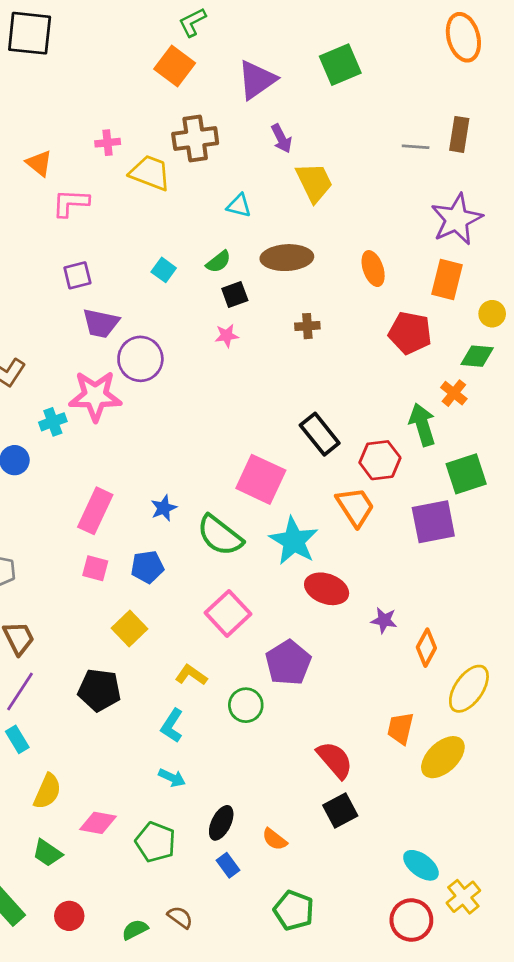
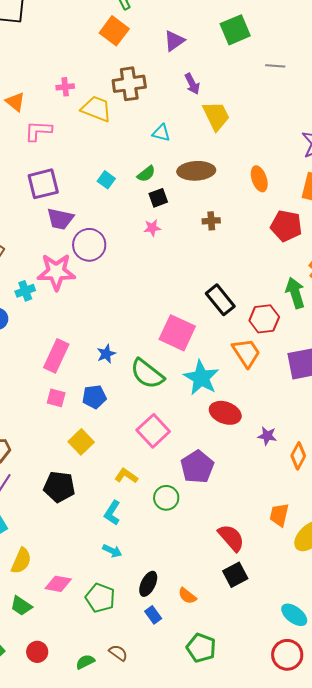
purple triangle: (257, 80) -> (174, 41), size x0.7
gray line: (416, 147) -> (275, 66), moved
purple square: (77, 275) -> (43, 184), size x1.5

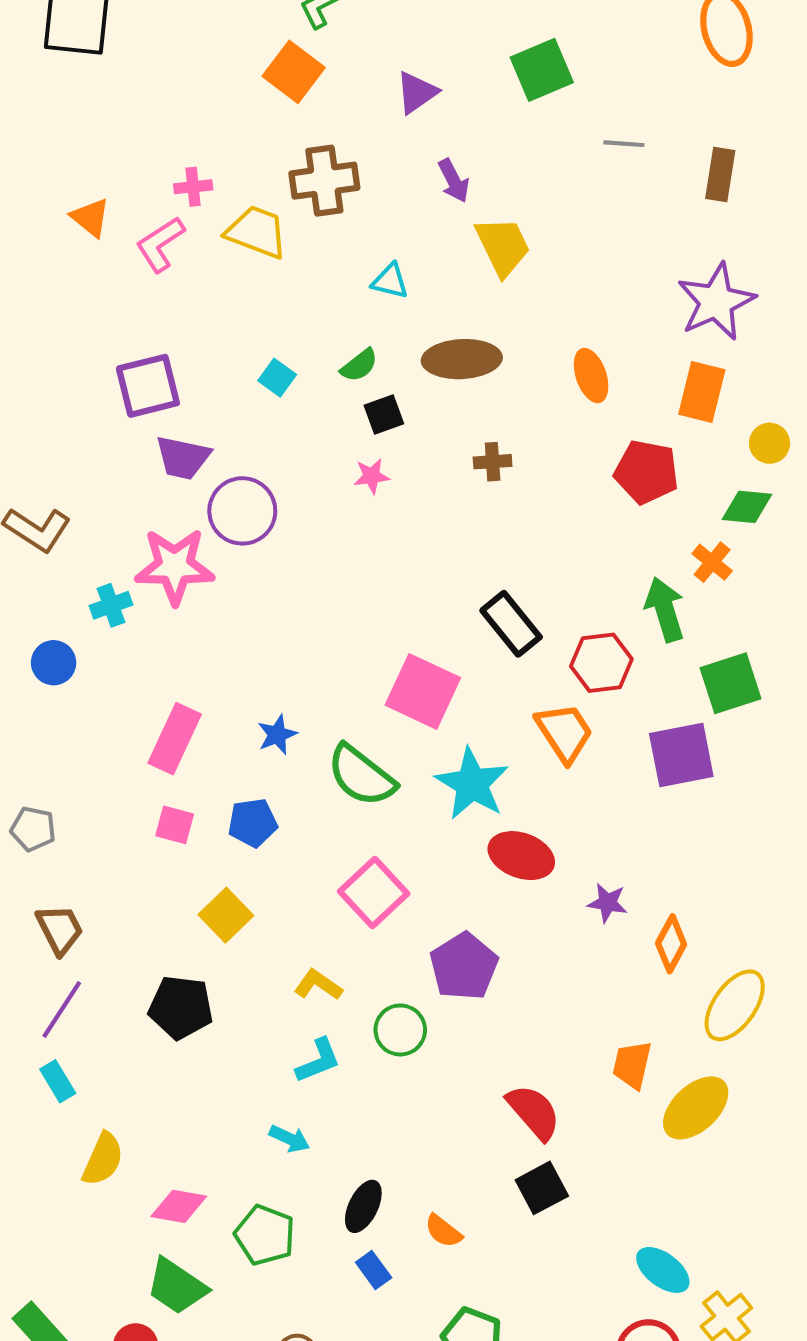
pink L-shape: (38, 131) -> (160, 244), moved, turned -36
cyan L-shape: (112, 513) -> (318, 1061), moved, turned -145
green trapezoid: (21, 606) -> (177, 1286), moved, size x1.4

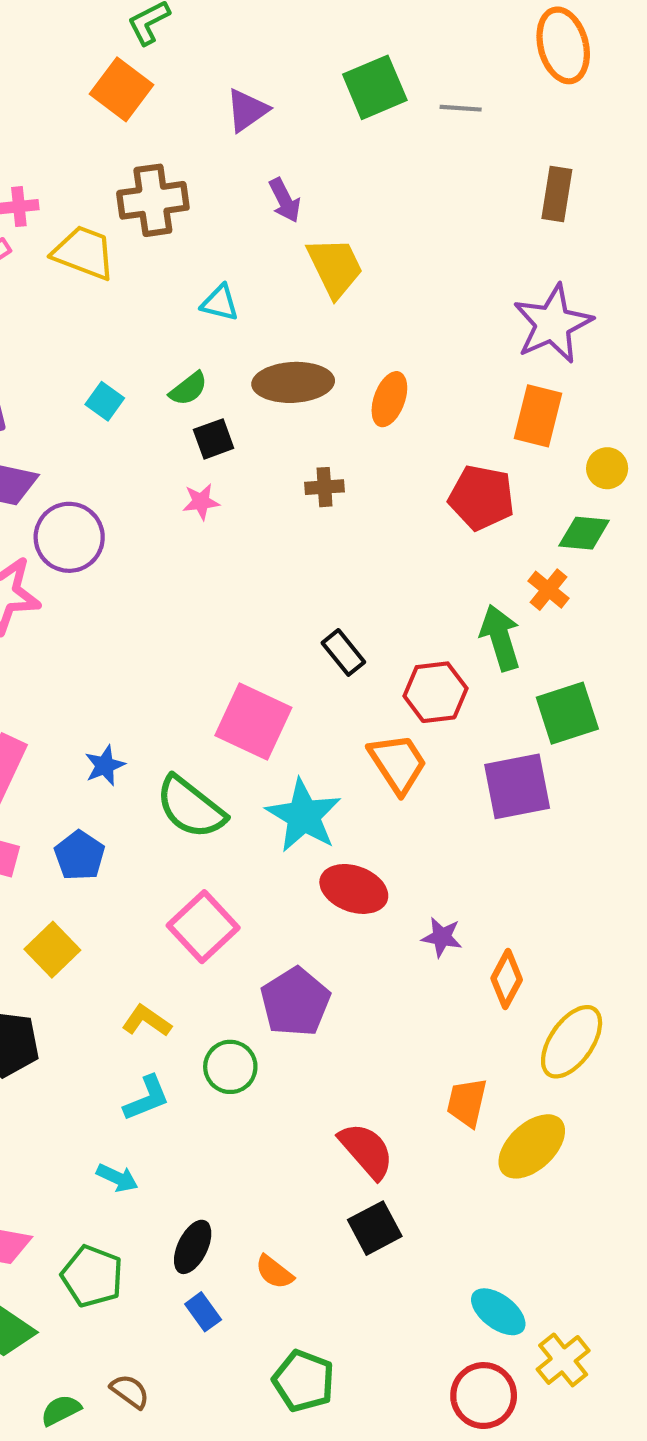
gray line: (624, 144) -> (461, 108), moved
orange ellipse: (591, 376) -> (389, 399), moved, turned 39
black rectangle: (511, 624) -> (343, 652), size x0.7
blue pentagon: (253, 823) -> (80, 855), turned -30

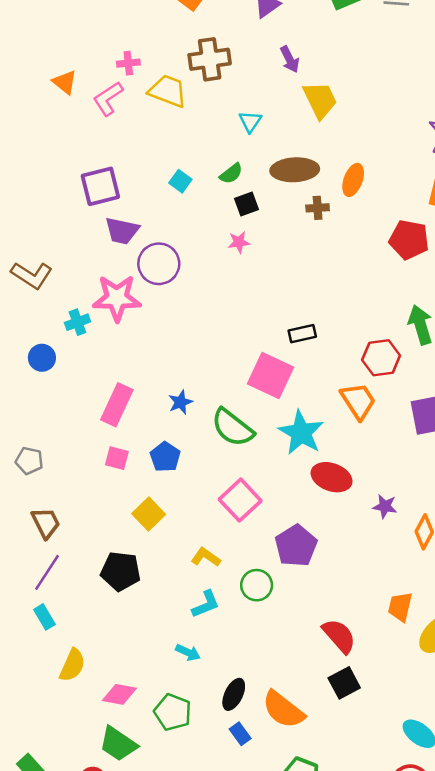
cyan triangle: (220, 303) -> (250, 122), turned 50
brown cross: (325, 487) -> (318, 208), moved
black rectangle: (343, 652) -> (302, 334), moved, turned -64
orange semicircle: (274, 1272) -> (283, 710), size x1.8

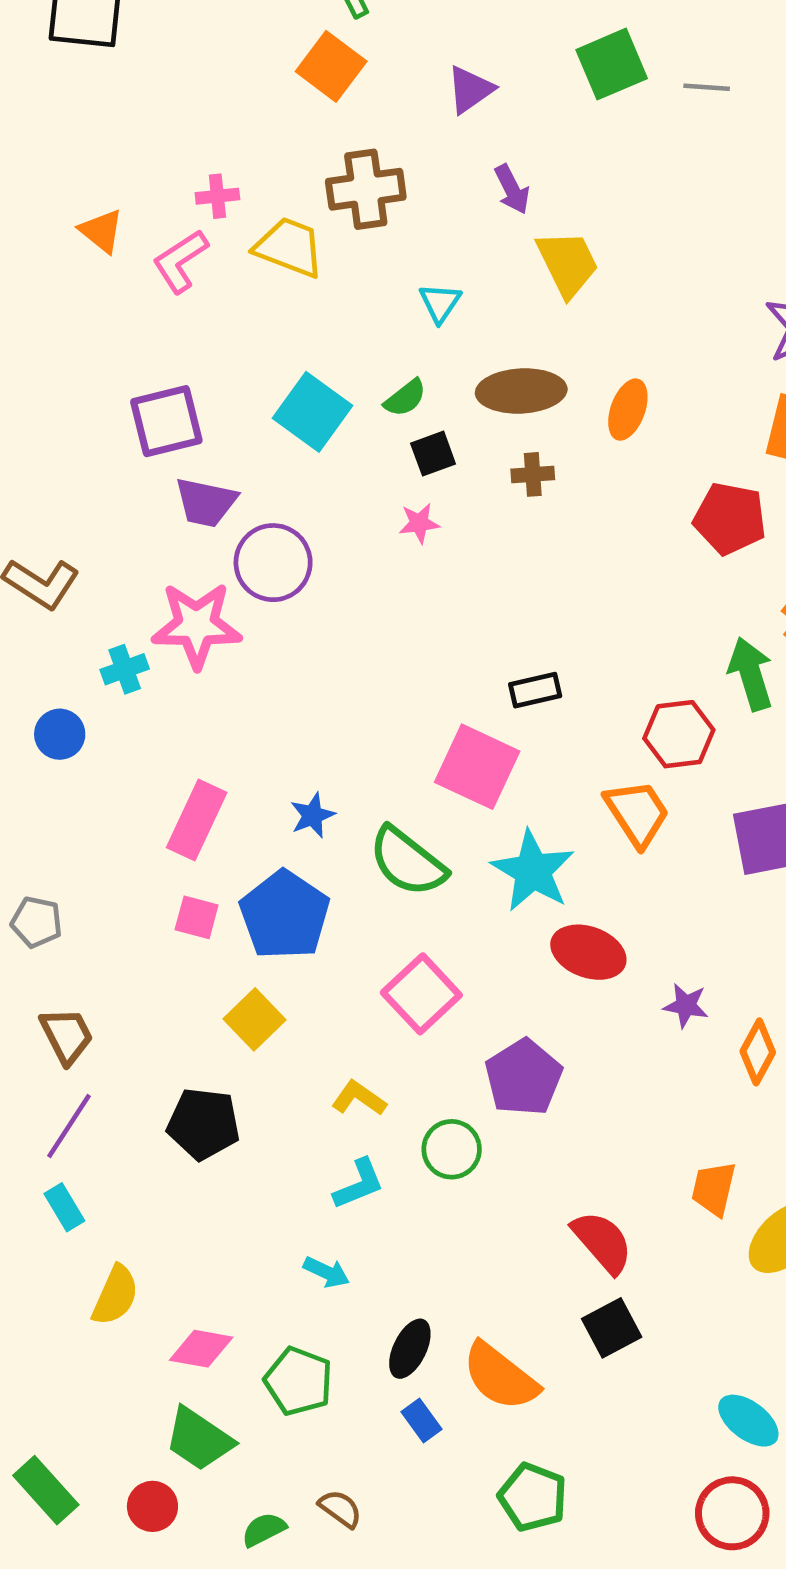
cyan square: (180, 181) -> (312, 412), size x1.8
brown cross: (318, 208) -> (533, 474), moved
blue pentagon: (165, 457) -> (285, 915), size x1.6

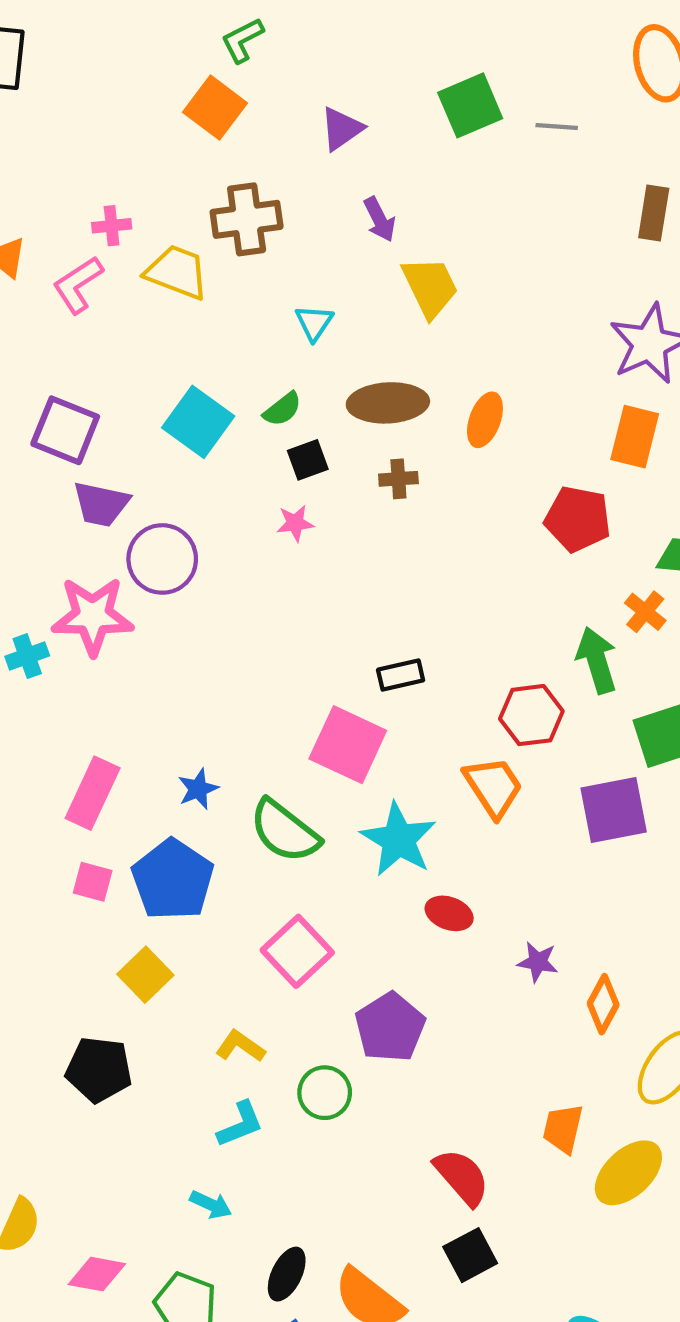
purple square: (166, 421) -> (65, 430), turned 36
red ellipse: (588, 952) -> (449, 913), size x0.7

